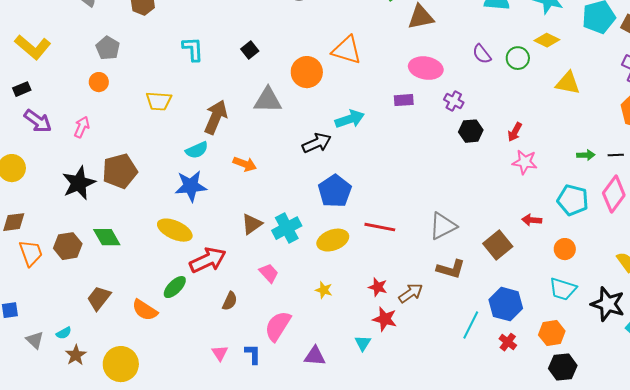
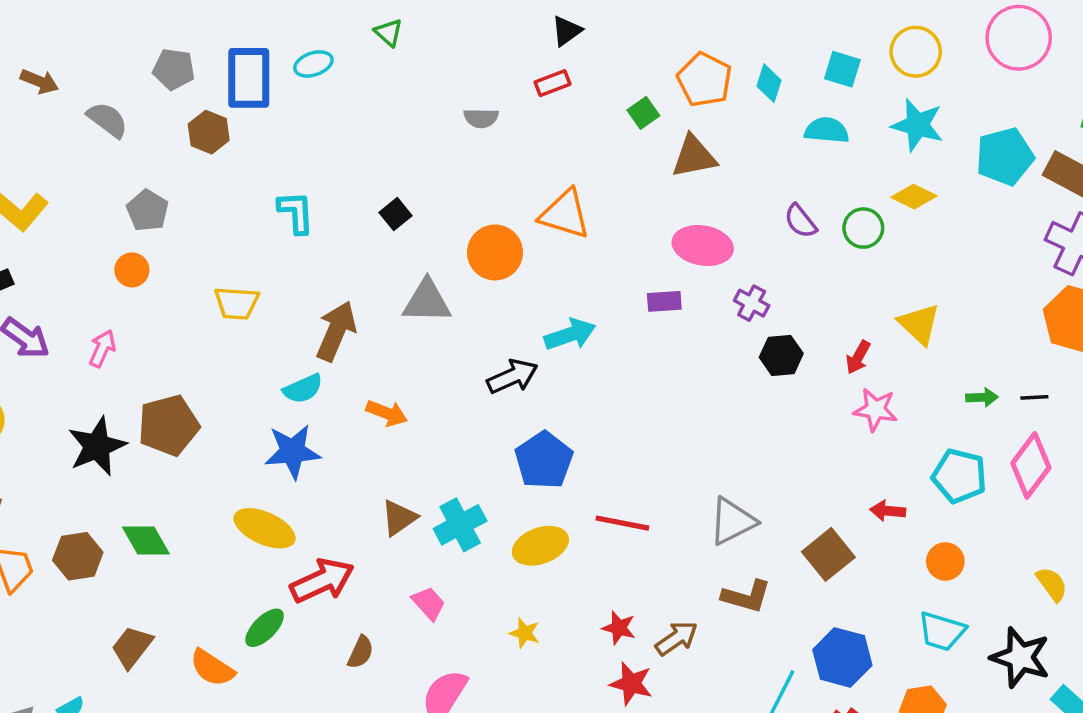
yellow triangle: (568, 83) -> (919, 324), moved, turned 32

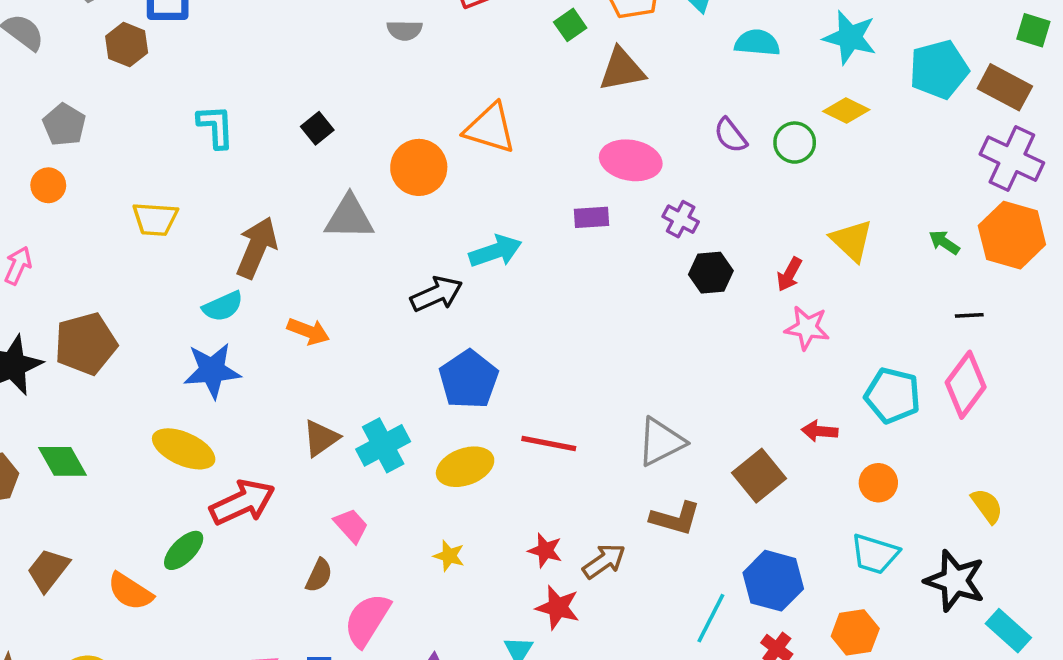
green arrow: (982, 397) -> (944, 242), moved, turned -144
brown semicircle: (361, 652) -> (319, 575), moved

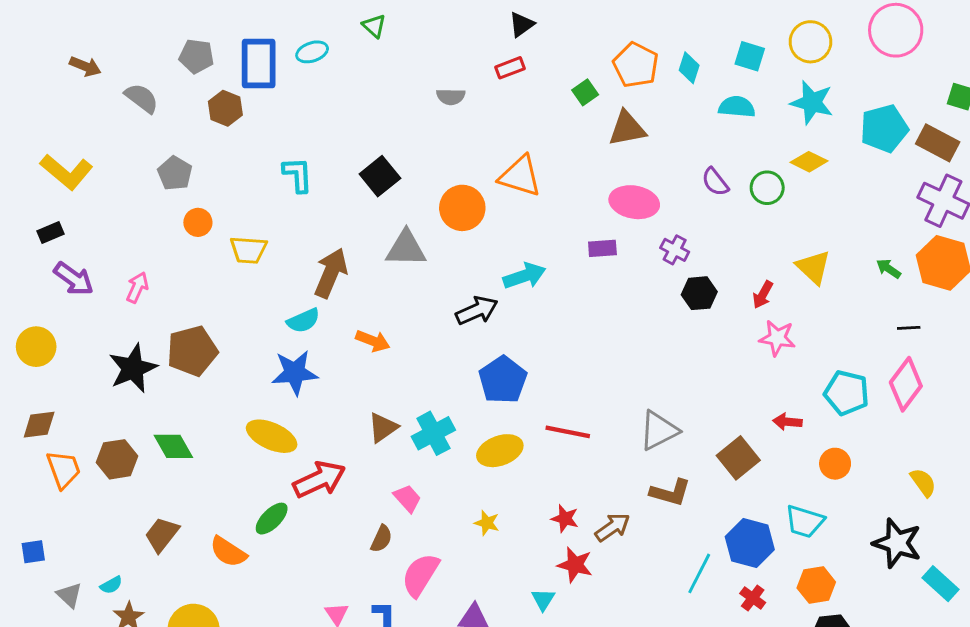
black square: (317, 128) -> (380, 176), size x1.5
orange circle: (48, 185) -> (198, 222), moved
cyan trapezoid: (875, 554) -> (805, 521), moved

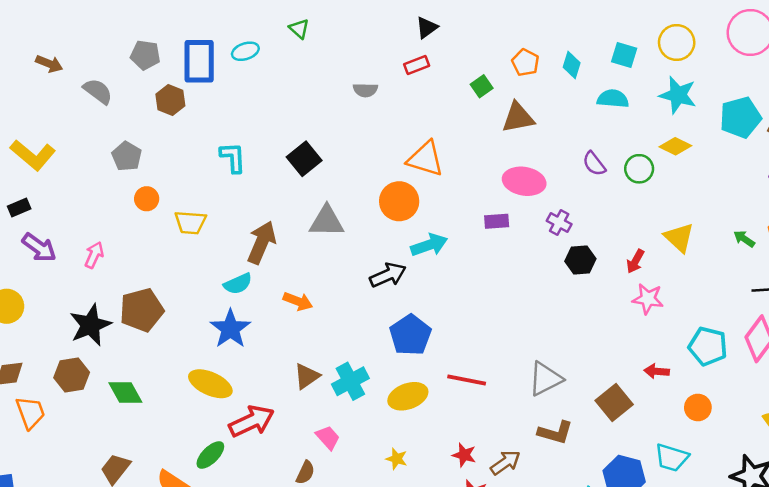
orange pentagon: (636, 65) -> (525, 62), size x0.7
orange circle: (462, 208) -> (399, 201), moved
blue star: (295, 373) -> (230, 329), turned -30
brown hexagon: (117, 459) -> (72, 375), moved

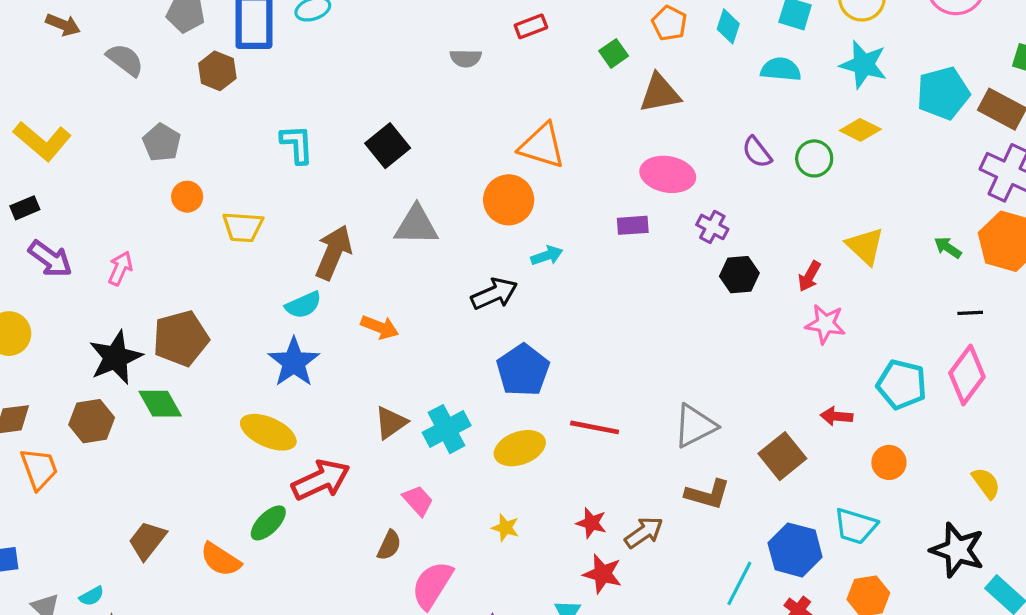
cyan arrow: (429, 245) -> (547, 256), size x0.7
green diamond: (125, 392) -> (160, 404), moved

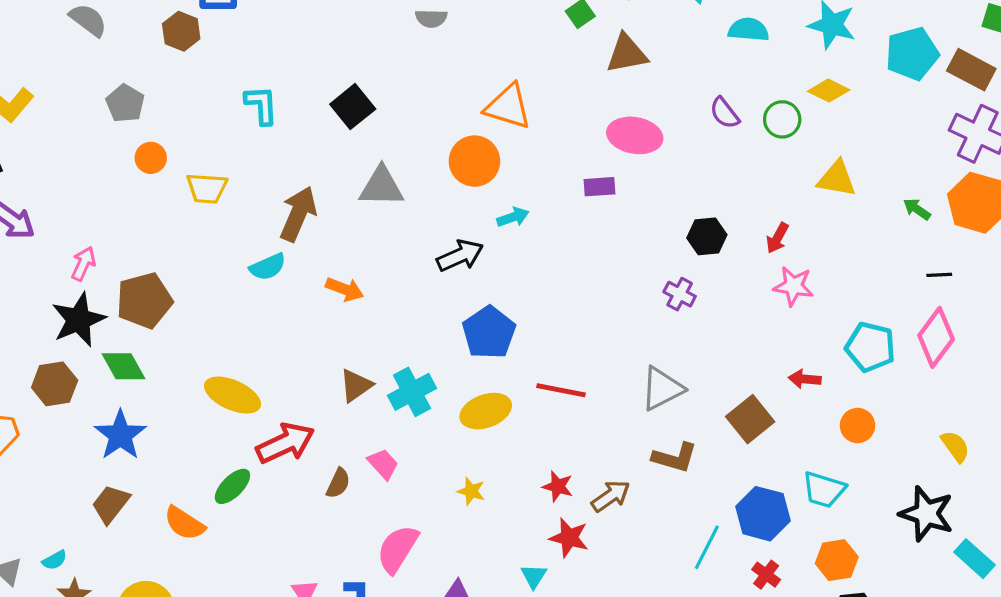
purple cross: (712, 227) -> (680, 294), moved
yellow triangle: (865, 246) -> (837, 179), moved, turned -33
pink arrow: (120, 268) -> (83, 264), moved
blue star: (294, 362) -> (120, 435), moved
brown semicircle: (389, 545) -> (338, 483), moved

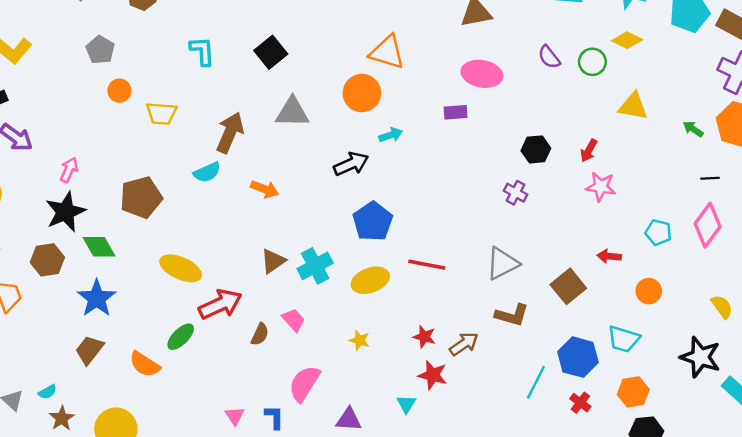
brown pentagon: (144, 300) -> (141, 197), moved
cyan pentagon: (870, 347) -> (658, 232), size x0.7

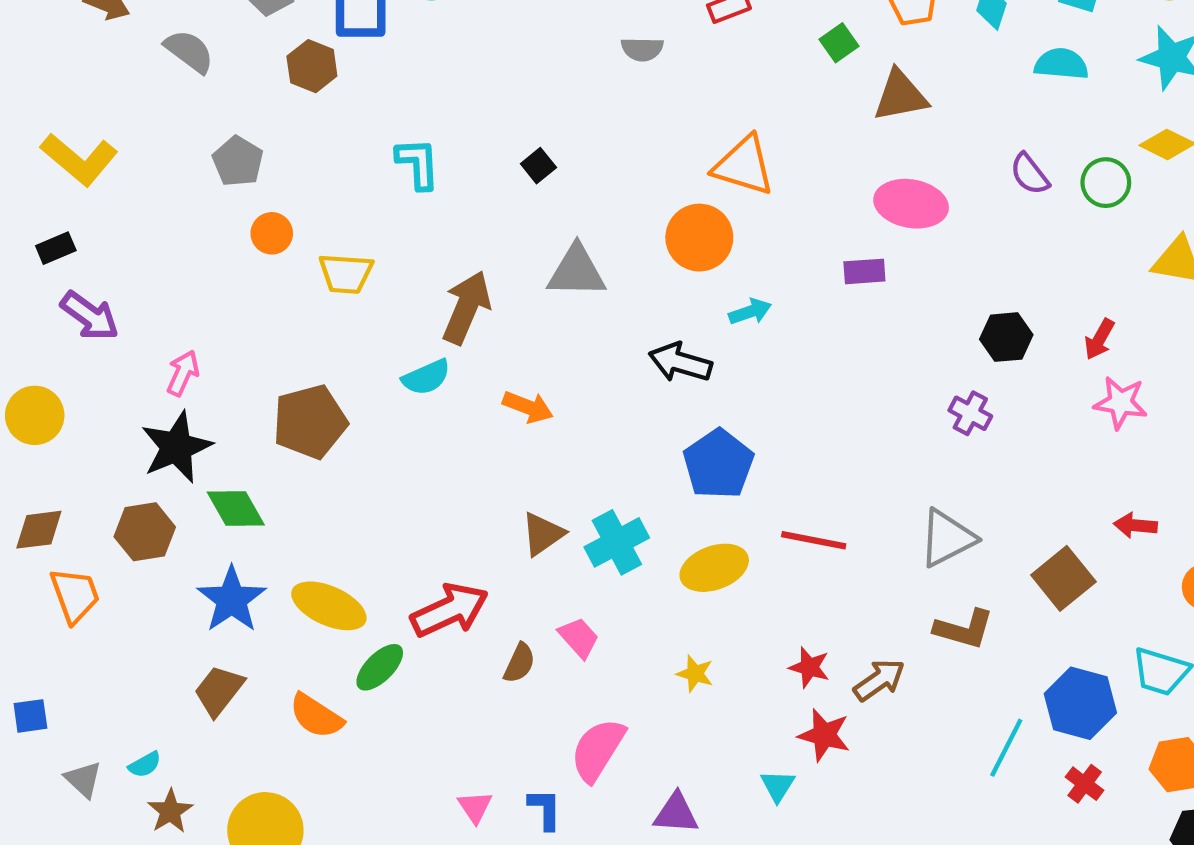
black square: (271, 52) -> (538, 166), size x0.6
black arrow: (351, 164) -> (680, 362), turned -140
yellow ellipse: (181, 268) -> (329, 606), moved

